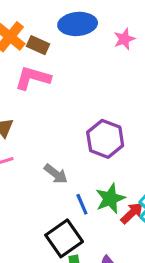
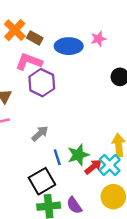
blue ellipse: (78, 24) -> (69, 46), moved
purple hexagon: (105, 139) -> (42, 83), moved
gray arrow: (56, 174) -> (40, 133), turned -84

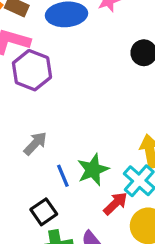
red arrow: (93, 167) -> (115, 203), moved
black square: (42, 181) -> (44, 212), size x0.7

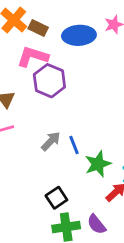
blue line: (63, 176) -> (74, 145), moved

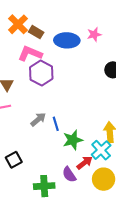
black square: (56, 198) -> (14, 160), moved
purple semicircle: (96, 224) -> (69, 175), moved

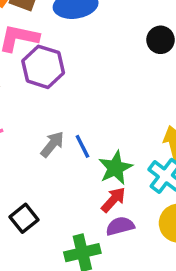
red arrow: (85, 163) -> (113, 200), moved
purple semicircle: (69, 175) -> (120, 226), turned 119

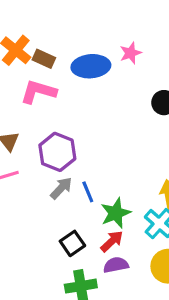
purple hexagon: (43, 67) -> (57, 152), moved
black square: (24, 218) -> (72, 243), moved

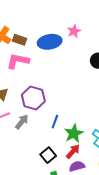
gray arrow: (61, 188) -> (22, 122), moved
blue line: (88, 192) -> (55, 122), turned 48

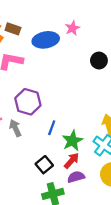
brown rectangle: (19, 40) -> (13, 29), moved
gray arrow: (22, 122) -> (15, 128), turned -63

